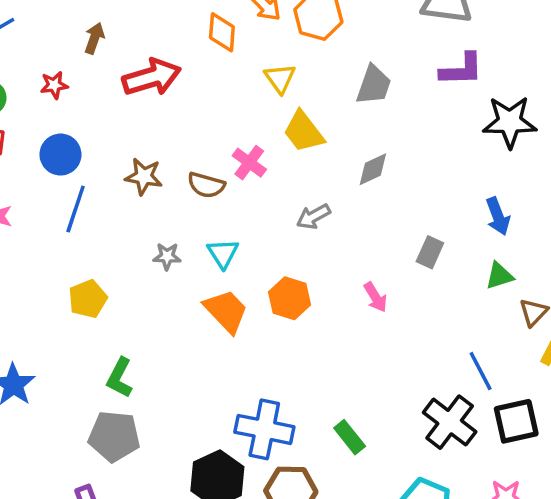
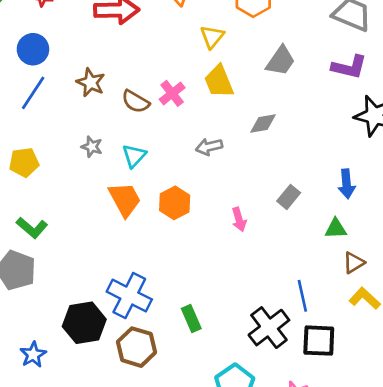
green L-shape: (120, 378) -> (32, 228), turned -92

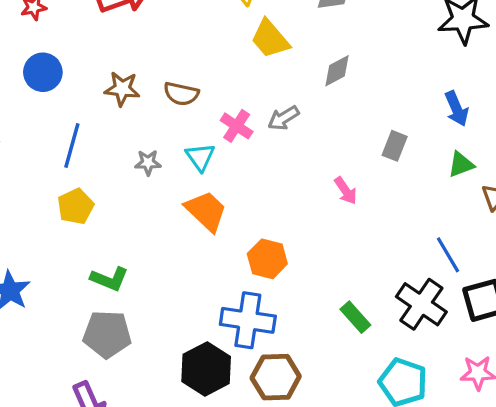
blue line: (33, 93) -> (72, 145), moved
pink cross: (172, 93) -> (237, 126), moved
orange hexagon: (175, 203) -> (267, 259), moved
green rectangle: (191, 319) -> (355, 317), moved

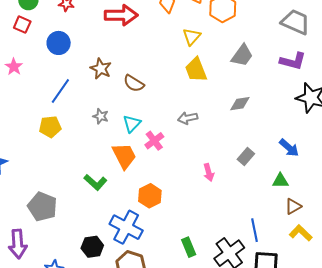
gray diamond: (337, 71) -> (240, 104), moved
blue arrow: (457, 109) -> (289, 148), turned -45
pink cross: (237, 126) -> (154, 141), moved
green L-shape: (109, 279) -> (95, 182), moved
black hexagon: (206, 369) -> (92, 247), size x0.7

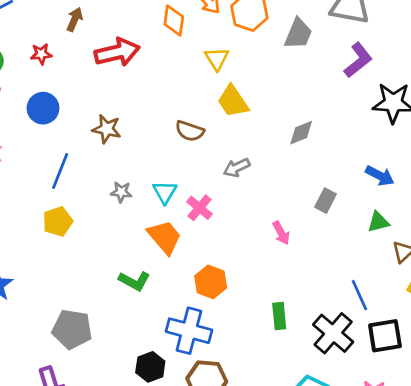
gray trapezoid: (242, 55) -> (298, 34), moved
purple L-shape: (293, 61) -> (358, 60), turned -40
brown semicircle: (134, 83) -> (190, 131), moved
green rectangle: (189, 247) -> (279, 316), moved, turned 30

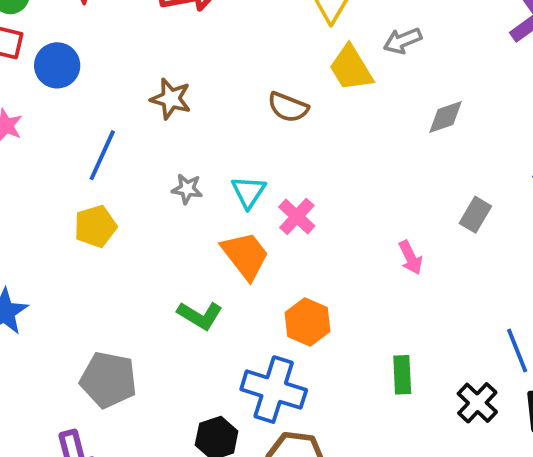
blue circle: (43, 108) -> (57, 65), moved
gray arrow: (237, 168) -> (402, 41), moved
black cross: (333, 333) -> (477, 403), size x0.7

